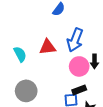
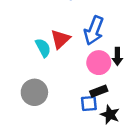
red triangle: (48, 47) -> (60, 39), turned -36
cyan semicircle: (20, 54) -> (43, 48), moved

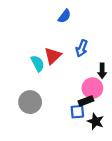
blue arrow: (94, 30) -> (82, 48), size x0.7
pink circle: (99, 63) -> (92, 88), moved

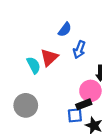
blue semicircle: (64, 16) -> (65, 30), moved

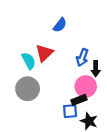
blue arrow: (79, 50) -> (82, 57), moved
gray circle: (26, 105) -> (28, 89), moved

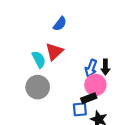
blue semicircle: (60, 25) -> (60, 24), moved
blue arrow: (82, 57) -> (91, 68), moved

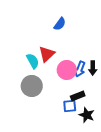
blue semicircle: (60, 24) -> (60, 24), moved
pink circle: (95, 85) -> (67, 70), moved

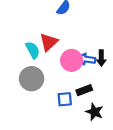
blue arrow: (80, 69) -> (86, 59), turned 77
blue square: (70, 106) -> (65, 99), moved

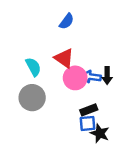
red triangle: (49, 42) -> (64, 58), moved, turned -42
blue square: (65, 99) -> (87, 123), moved

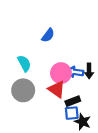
blue semicircle: (67, 21) -> (48, 35), moved
red triangle: (64, 58) -> (57, 89), moved

